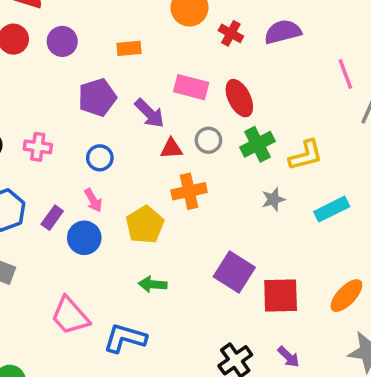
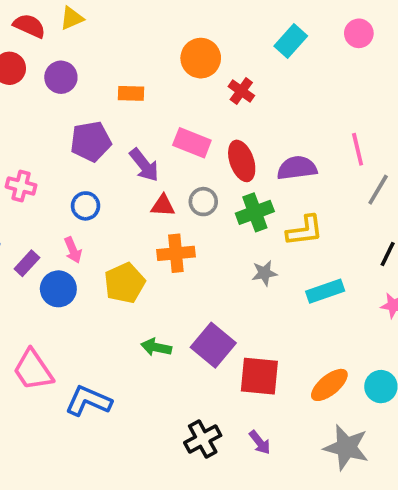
purple semicircle: (283, 32) -> (297, 168), moved
green arrow: (153, 284) -> (156, 347), moved

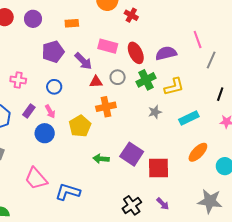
purple rectangle: (27, 263) -> (29, 111), moved
orange ellipse: (329, 385) -> (198, 152), moved

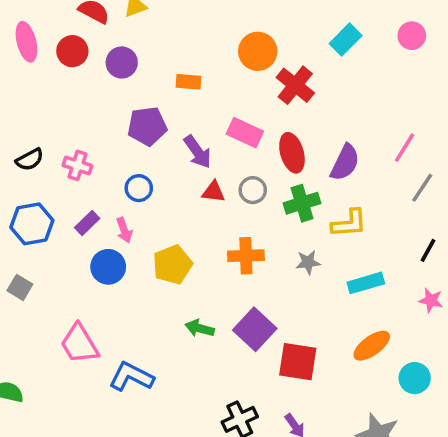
red cross: (131, 15) -> (295, 85), size x1.5
pink line: (198, 39) -> (405, 148), turned 42
purple semicircle: (166, 53) -> (345, 163), turned 120
orange cross: (106, 107) -> (246, 256), moved

